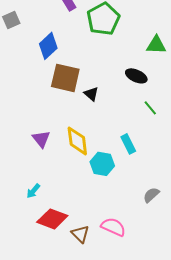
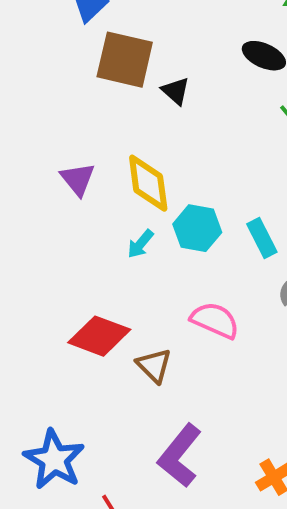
cyan rectangle: (128, 144) -> (262, 238), moved
cyan arrow: (33, 191) -> (140, 244), moved
pink semicircle: (113, 227) -> (215, 320), moved

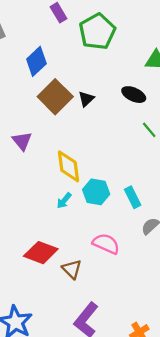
brown square: (125, 60) -> (55, 97), turned 32
black triangle: (176, 91) -> (86, 99), moved, turned 35
purple triangle: (78, 179) -> (22, 141), moved

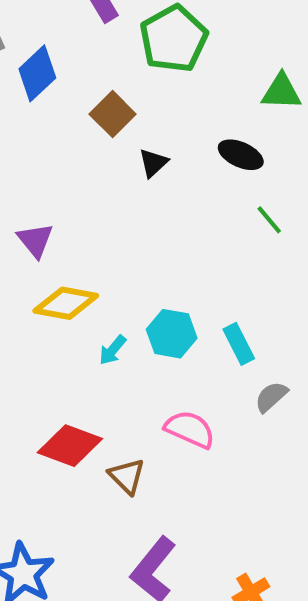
blue diamond: (36, 61) -> (37, 73), moved
brown square: (55, 97) -> (113, 114), moved, size x0.7
yellow diamond: (68, 166) -> (66, 303), moved, turned -72

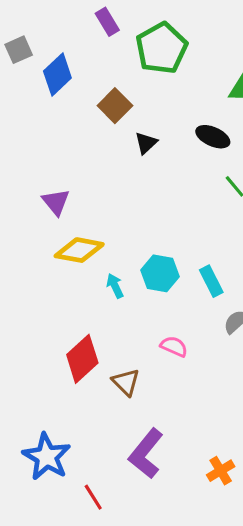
cyan arrow: (113, 350) -> (115, 286), turned 115
pink semicircle: (190, 429) -> (174, 346), size x0.7
red diamond: (70, 446) -> (82, 359), turned -63

